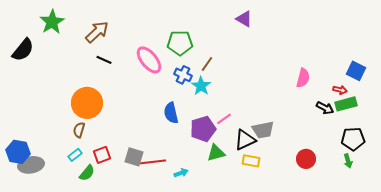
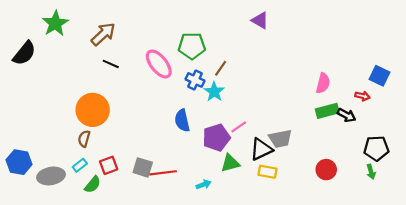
green rectangle: (346, 104) -> (327, 111), moved
gray ellipse: (31, 165) -> (51, 176), moved
cyan arrow: (181, 173) -> (204, 185), moved

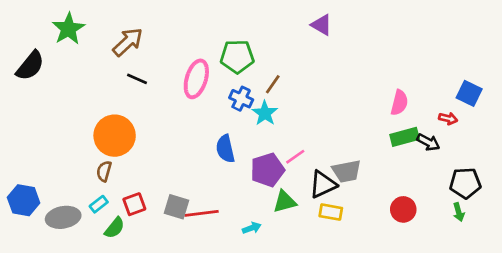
pink ellipse: (159, 64) -> (196, 79), turned 56

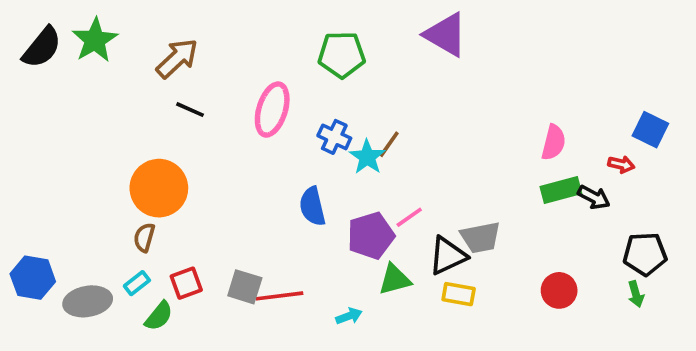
purple triangle: (322, 25) -> (446, 35), size x1.5
green pentagon: (237, 56) -> (342, 55), moved
black semicircle: (30, 66) -> (42, 47), moved
brown line: (273, 84) -> (389, 144), moved

